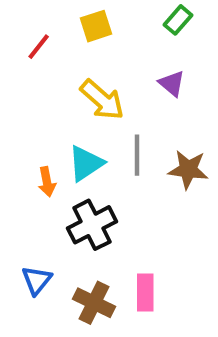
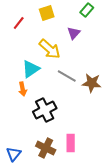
purple triangle: (172, 83) -> (74, 33), moved, turned 32
gray line: (137, 155) -> (67, 76), turned -60
cyan triangle: (86, 163) -> (31, 69), moved
blue triangle: (37, 280) -> (14, 154), moved

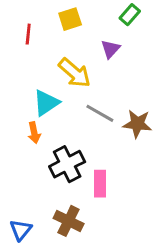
red line: (19, 23) -> (28, 34), turned -32
pink rectangle: (71, 143) -> (100, 184), moved

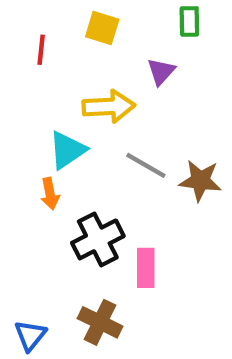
green rectangle: (130, 15) -> (189, 21), turned -42
yellow square: (70, 19) -> (102, 28), turned 35
yellow arrow: (75, 73) -> (109, 106), turned -44

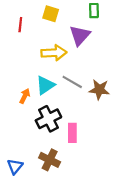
purple triangle: (161, 72) -> (80, 35), size x1.5
cyan triangle: (67, 150) -> (45, 85), moved
orange arrow: (50, 194) -> (25, 96), turned -144

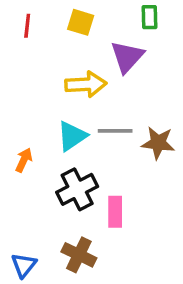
red line: (20, 25) -> (27, 26), moved
gray line: (72, 82) -> (115, 131), turned -30
orange arrow: (25, 96) -> (24, 160), moved

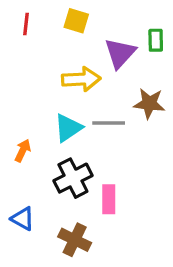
green rectangle: (149, 17) -> (156, 40), moved
brown star: (158, 143) -> (149, 103), moved
blue triangle: (24, 265) -> (23, 219), moved, turned -40

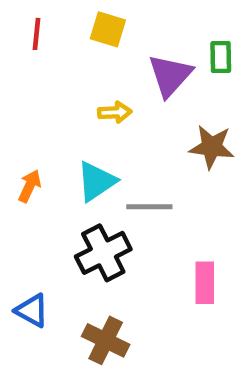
yellow arrow: (81, 79) -> (115, 112), size x0.6
gray line: (109, 123) -> (149, 207), moved
orange arrow: (23, 151) -> (30, 186), moved
pink rectangle: (109, 199) -> (205, 283), moved

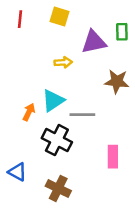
purple triangle: (170, 75) -> (94, 42), turned 36
orange arrow: (30, 186) -> (29, 112), moved
black cross: (103, 253) -> (57, 140), turned -36

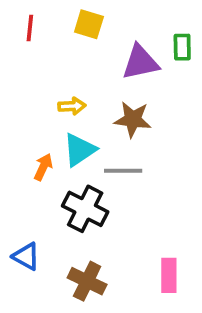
yellow arrow: (63, 62) -> (72, 106), moved
brown star: (117, 81) -> (133, 119), moved
pink rectangle: (113, 157) -> (169, 275), moved

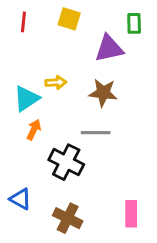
green rectangle: (182, 47) -> (134, 23), moved
cyan triangle: (79, 150) -> (26, 99), moved

